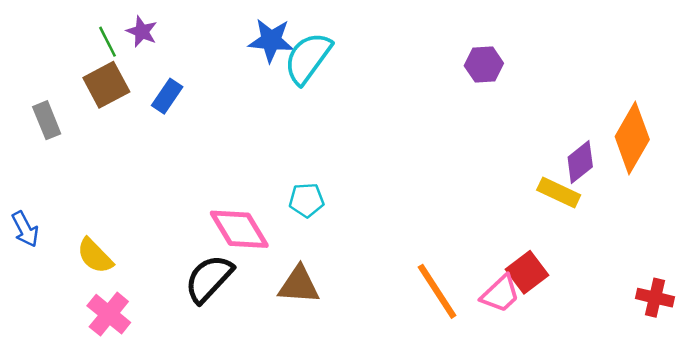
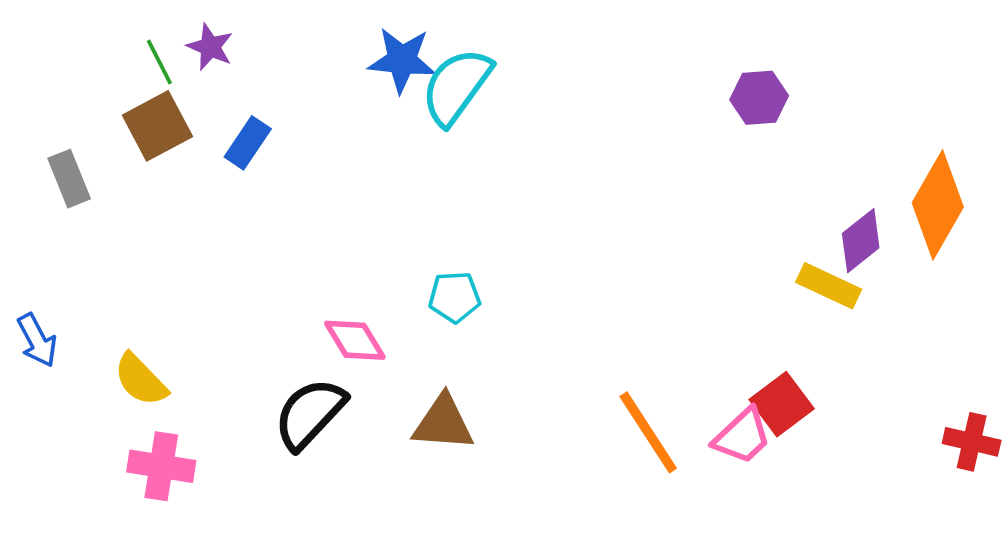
purple hexagon: (484, 64) -> (759, 98), moved
pink diamond: (239, 229) -> (355, 340), size x0.7
pink cross: (109, 314) -> (161, 466), turned -30

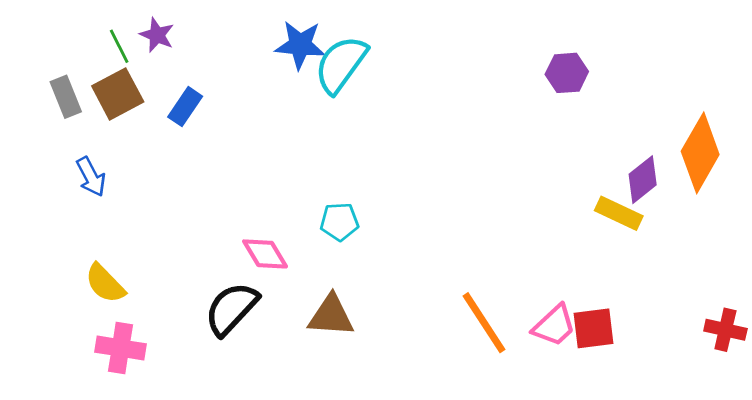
gray rectangle: (69, 179) -> (66, 97), moved
blue arrow: (37, 340) -> (91, 177), moved
red square: (782, 404) -> (594, 328), moved, turned 30

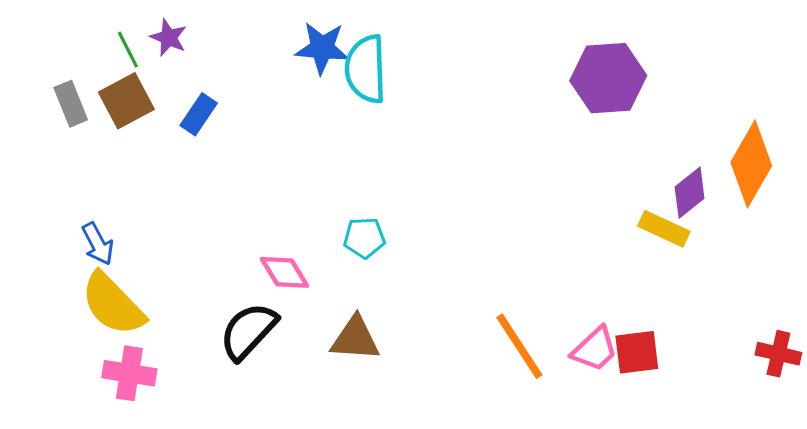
cyan semicircle: (341, 64) -> (366, 69), turned -38
purple hexagon: (567, 73) -> (608, 78), size x1.6
blue arrow: (91, 177) -> (98, 244), moved
yellow semicircle: (105, 283) -> (113, 304), size x1.5

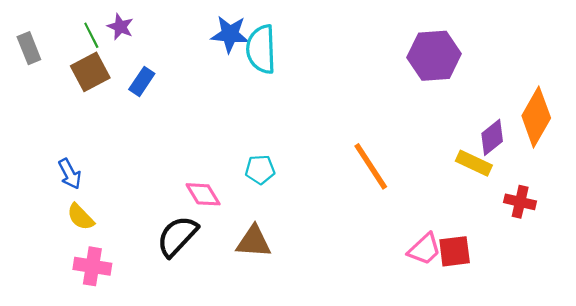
gray rectangle: (71, 104) -> (29, 48), moved
yellow semicircle: (113, 304) -> (81, 217), size x0.6
orange line: (519, 346) -> (371, 166), moved
red cross: (778, 354) -> (520, 202), moved

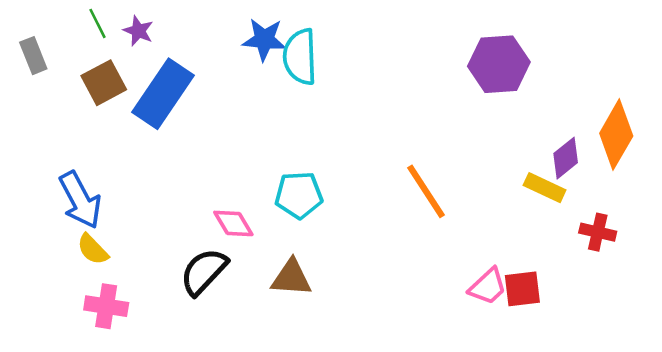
green line: (91, 35) -> (98, 23), moved
blue rectangle: (142, 81) -> (163, 94), size x2.0
cyan pentagon: (260, 170) -> (299, 195), size x1.4
blue arrow: (70, 174) -> (80, 200), size x1.6

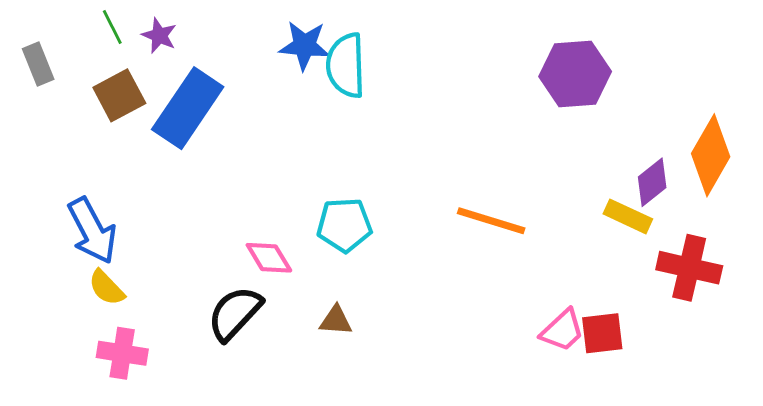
orange line: (426, 191) -> (491, 221), turned -40
red cross: (598, 232) -> (689, 268), size x1.5
brown triangle: (291, 278) -> (336, 320), size x0.7

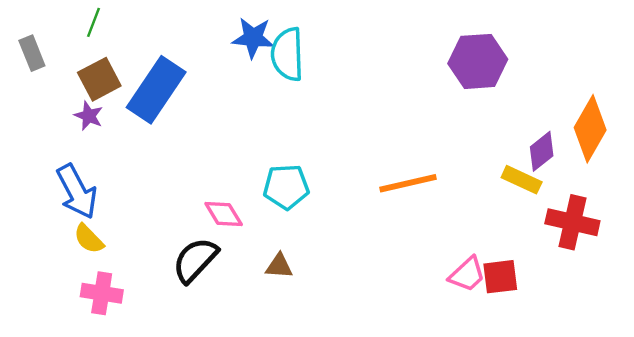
green line: (112, 27) -> (93, 22), turned 48
purple star: (159, 36) -> (89, 116), moved
orange line: (491, 221) -> (408, 183), turned -30

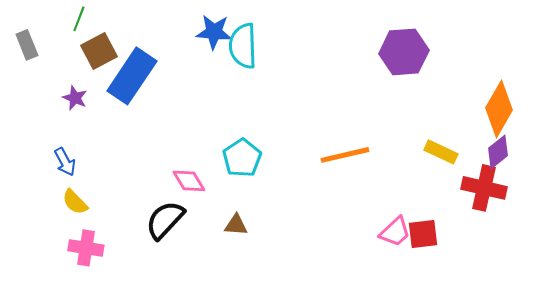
brown square: (99, 79) -> (99, 51), moved
purple diamond: (542, 151) -> (498, 152), moved
cyan pentagon: (286, 187) -> (242, 158), turned -30
blue arrow: (77, 191) -> (65, 162), size x0.6

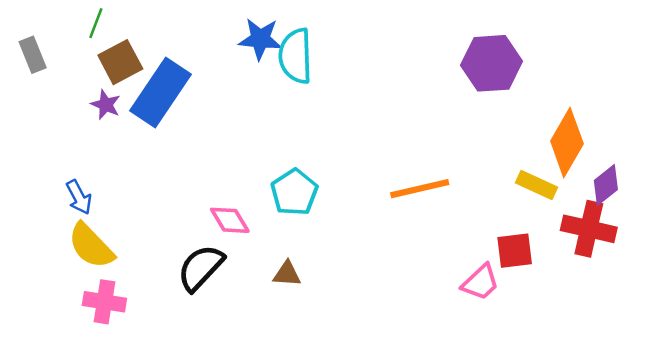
purple star: (75, 98) -> (106, 105), moved
orange diamond: (499, 109) -> (567, 142), moved
yellow semicircle: (75, 202) -> (91, 246), size x1.5
red square: (423, 234) -> (515, 251), moved

